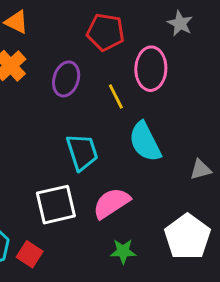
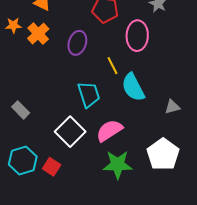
yellow line: (116, 96) -> (112, 66), moved
white square: (56, 205) -> (70, 132), turned -32
green star: (123, 251) -> (118, 165), size x1.6

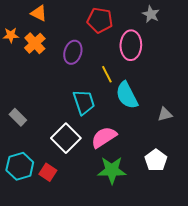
white pentagon: (163, 154) -> (156, 160), size x0.7

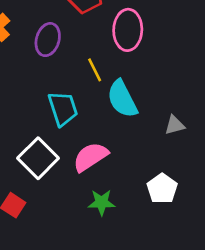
green star: (112, 170) -> (102, 202), size x0.7

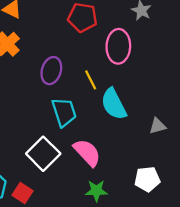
purple ellipse: (48, 40) -> (51, 71), moved
pink semicircle: (90, 157) -> (87, 153), turned 80
white pentagon: (162, 189) -> (147, 179), turned 30

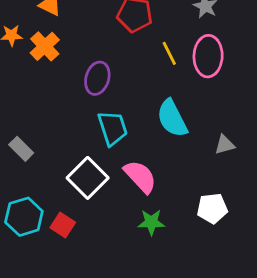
pink ellipse: (118, 46) -> (208, 56), moved
yellow line: (91, 80) -> (169, 53), moved

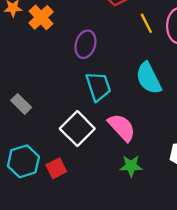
red square: (63, 225) -> (56, 168), turned 30

